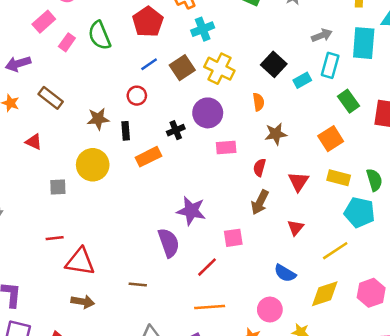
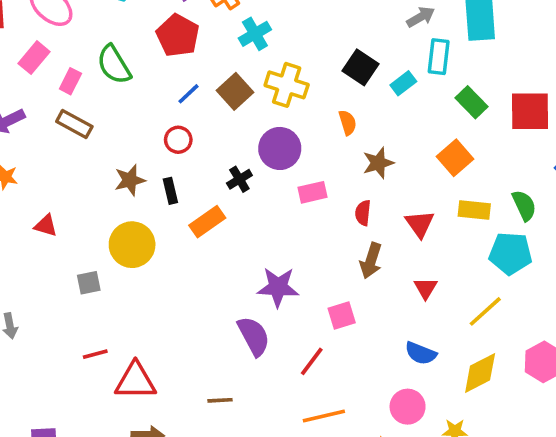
brown rectangle: (51, 98) -> (74, 124), moved

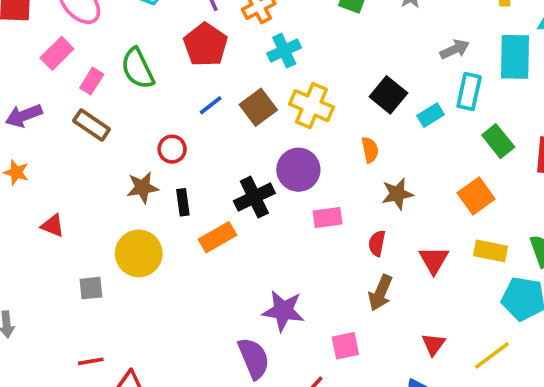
red circle: (178, 140) -> (172, 149), moved
black cross: (239, 179) -> (254, 197), size x1.5
red triangle: (426, 288) -> (433, 344), moved

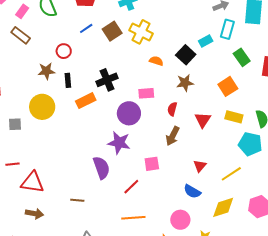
black square: (388, 95) -> (186, 55), moved
orange semicircle: (370, 150) -> (156, 61), moved, turned -64
purple circle: (298, 170) -> (129, 113), moved

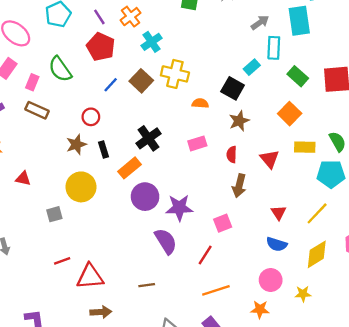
purple circle: (129, 113) -> (145, 197), moved

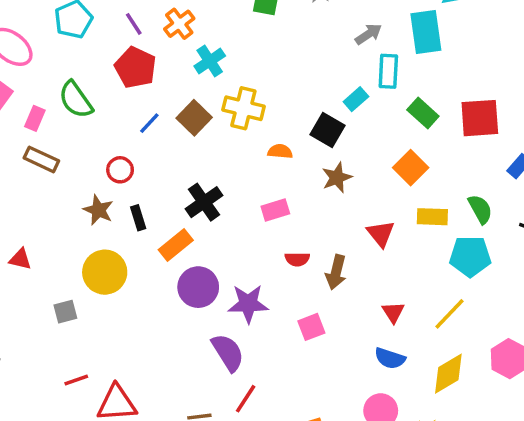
brown star: (76, 144) -> (98, 210), turned -30
red semicircle: (232, 154) -> (297, 259), moved, turned -91
red line: (205, 255) -> (246, 399), moved

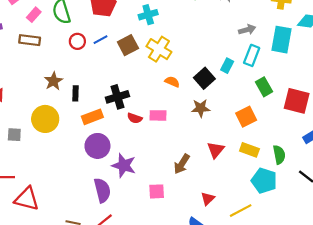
cyan rectangle: (356, 99) -> (227, 66), turned -40
brown rectangle: (41, 159) -> (30, 40), turned -36
red circle: (120, 170) -> (77, 41), moved
red semicircle: (297, 259) -> (135, 118), moved

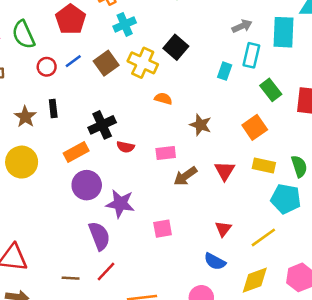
black square: (204, 78) -> (176, 47), moved
black rectangle: (75, 93) -> (53, 109), moved
brown star: (201, 108) -> (200, 125), turned 30
pink rectangle: (158, 115) -> (166, 153), moved
brown arrow: (182, 164) -> (185, 176), moved, turned 30

